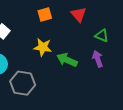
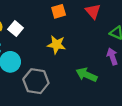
green arrow: (67, 60) -> (86, 75), moved

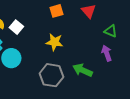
gray hexagon: (36, 81) -> (51, 75), moved

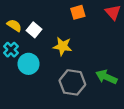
yellow star: (54, 42) -> (63, 46), moved

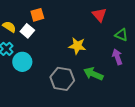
orange square: (78, 12) -> (37, 15), moved
yellow star: (63, 46) -> (77, 46), moved

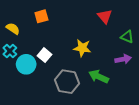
white square: (27, 31) -> (45, 55), moved
purple arrow: (117, 57) -> (123, 59), turned 98

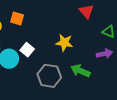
orange square: (41, 16) -> (17, 18), moved, turned 32

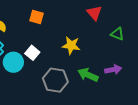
orange square: (17, 18) -> (36, 17), moved
purple arrow: (105, 54) -> (113, 70), moved

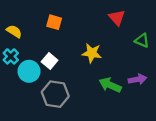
gray hexagon: (55, 80) -> (55, 94), moved

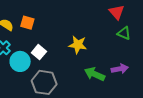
red triangle: (117, 18) -> (117, 12), moved
orange square: (54, 22) -> (27, 23), moved

